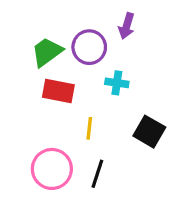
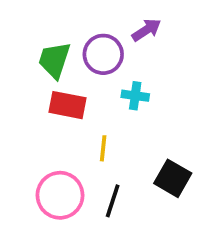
purple arrow: (127, 26) -> (146, 30), turned -140
green trapezoid: (47, 52) -> (54, 60), turned -36
black square: (149, 132) -> (173, 178), moved

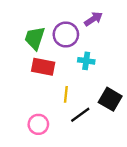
black square: (173, 178) -> (110, 99), moved
pink circle: (60, 195) -> (38, 124), size x0.7
black line: (113, 201) -> (80, 115), moved, turned 36

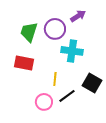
cyan cross: (86, 61) -> (72, 51), size x1.5
red rectangle: (43, 67) -> (24, 63), moved
pink circle: (38, 124) -> (44, 102), moved

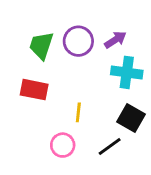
purple arrow: (78, 16) -> (115, 40), moved
cyan cross: (72, 51) -> (127, 72), moved
black line: (67, 96) -> (110, 147), moved

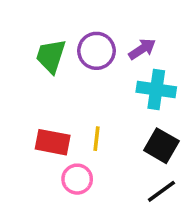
red rectangle: (34, 90) -> (53, 142), moved
black line: (110, 147) -> (161, 191), moved

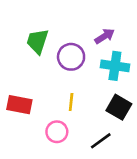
purple circle: (96, 51) -> (71, 57), moved
red rectangle: (53, 142) -> (19, 105), moved
black line: (161, 191) -> (101, 141), moved

